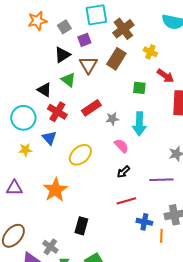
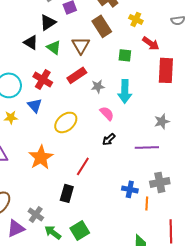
brown rectangle: (116, 59) -> (102, 26), turned -65
brown triangle: (88, 65) -> (81, 45), moved
black triangle: (44, 90) -> (31, 42), moved
red line: (126, 201) -> (83, 166), moved, turned -42

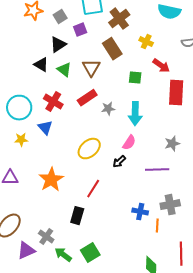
pink semicircle: (107, 113) -> (129, 143), moved, turned 77
yellow ellipse: (66, 122) -> (89, 149), moved

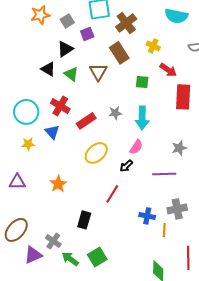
red rectangle: (87, 98) -> (86, 121), moved
orange star: (51, 180) -> (58, 184), size x0.7
red line: (93, 189) -> (112, 194), moved

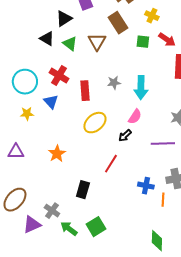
green square: (142, 82) -> (143, 42), moved
red rectangle: (86, 121) -> (85, 91), turned -60

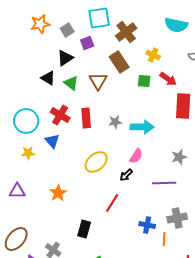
cyan arrow: (141, 88) -> (142, 127), turned -90
red rectangle: (85, 91) -> (86, 118), moved

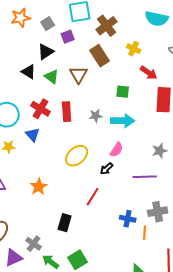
green square: (144, 81) -> (123, 92), moved

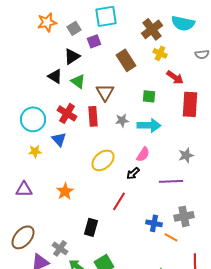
brown cross: (107, 26) -> (152, 29), moved
brown triangle: (79, 75) -> (105, 92), moved
orange line: (145, 233) -> (171, 237), turned -64

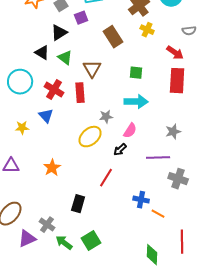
red arrow: (175, 77) -> (175, 53), moved
cyan circle: (33, 119) -> (20, 82), moved
gray star: (122, 120) -> (106, 117), moved
gray cross: (184, 216) -> (178, 179), moved, turned 30

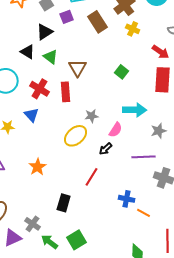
brown rectangle: (113, 37) -> (98, 22), moved
green square: (136, 73) -> (122, 72), turned 32
cyan arrow: (136, 102) -> (135, 110), moved

